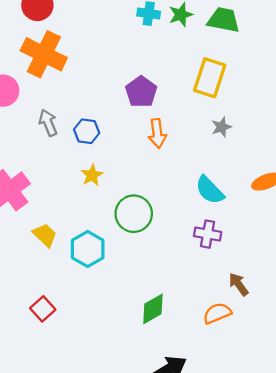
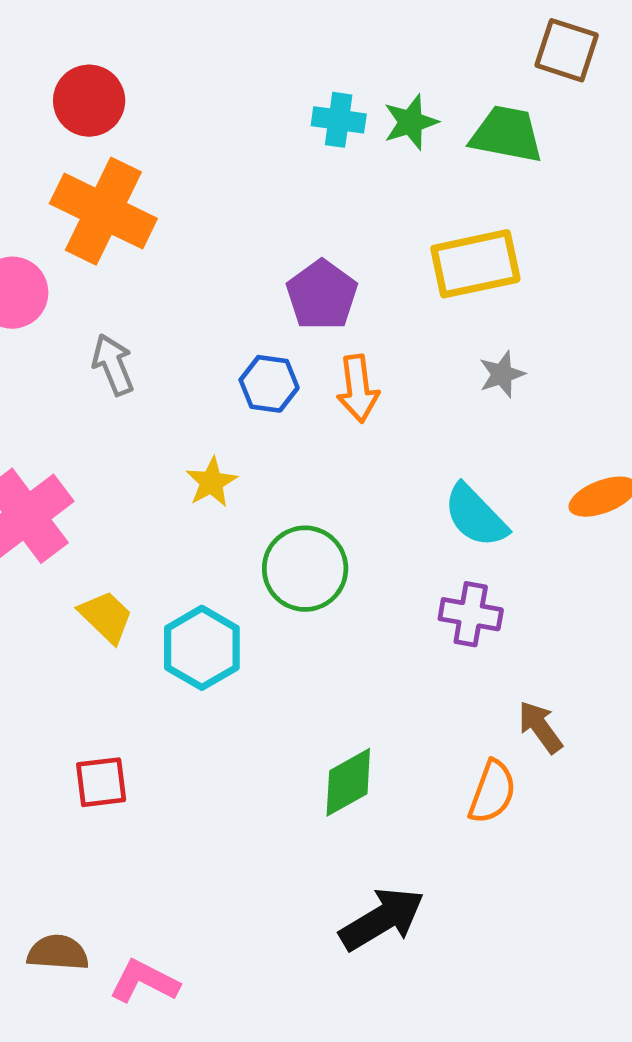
yellow rectangle: (210, 78) -> (475, 264), turned 60
blue hexagon: (87, 131) -> (269, 384), moved
red square: (43, 309) -> (101, 782), turned 35
orange semicircle: (217, 313) -> (492, 792), turned 132

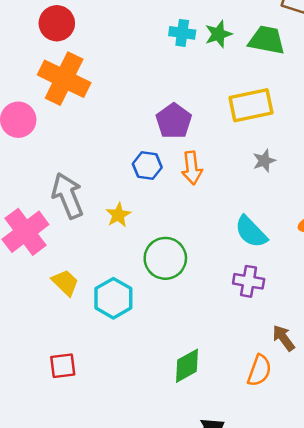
gray arrow: (113, 365) -> (68, 196), moved, size x1.5

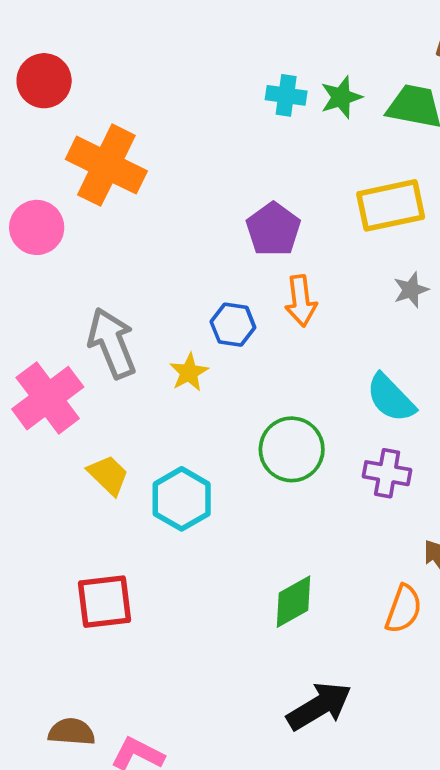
red circle: (57, 23) -> (44, 81), moved
blue hexagon: (147, 166) -> (233, 325), moved
green circle: (165, 258) -> (292, 449), moved
red square: (63, 366) -> (105, 602), size x1.4

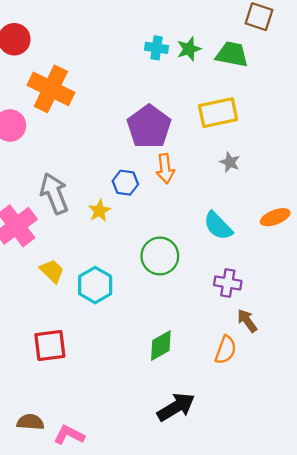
purple pentagon: (273, 229) -> (149, 127), size x1.4
gray star: (411, 290) -> (230, 162), turned -30
purple cross: (387, 473) -> (228, 283), moved

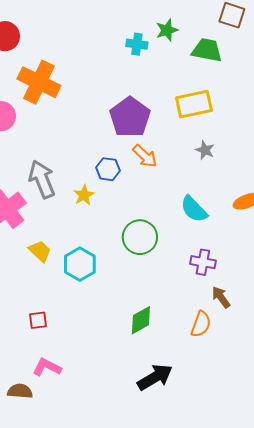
green star: (189, 49) -> (167, 30), moved
orange arrow: (165, 169) -> (145, 156), turned -40
red square: (50, 345) -> (38, 320), size x0.6
pink L-shape: (69, 435) -> (47, 367), moved

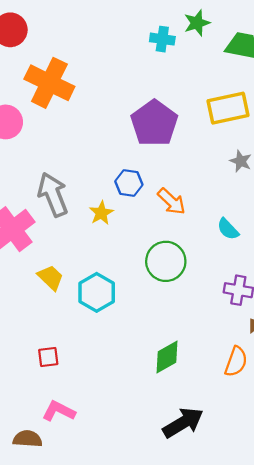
orange arrow: (145, 156) -> (172, 201), moved
cyan semicircle: (194, 209) -> (228, 229), size x0.7

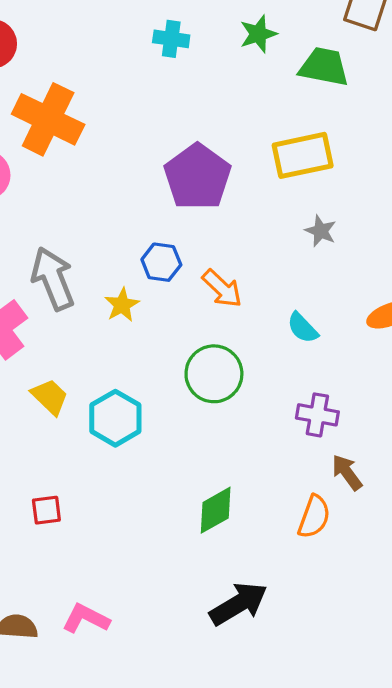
cyan cross: (162, 39) -> (171, 39), moved
pink L-shape: (59, 411) -> (86, 619), moved

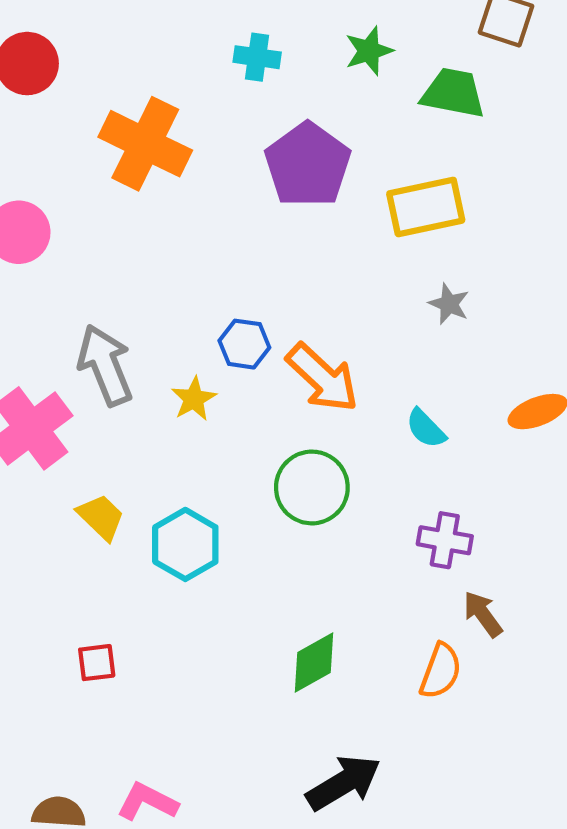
orange cross: (48, 119) -> (145, 144), moved
purple pentagon: (197, 177) -> (308, 165), moved
orange arrow: (222, 288) -> (322, 378), size x1.4

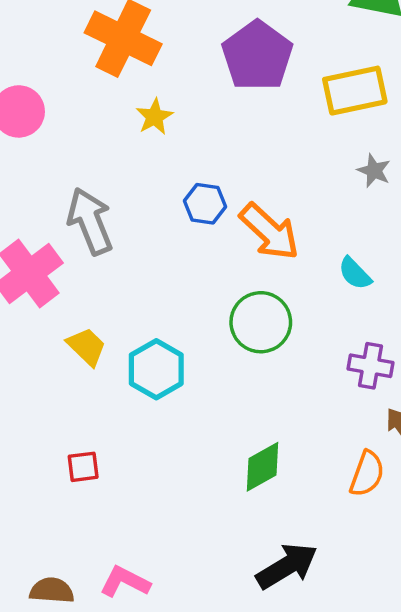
yellow star: (194, 399) -> (155, 117), moved

